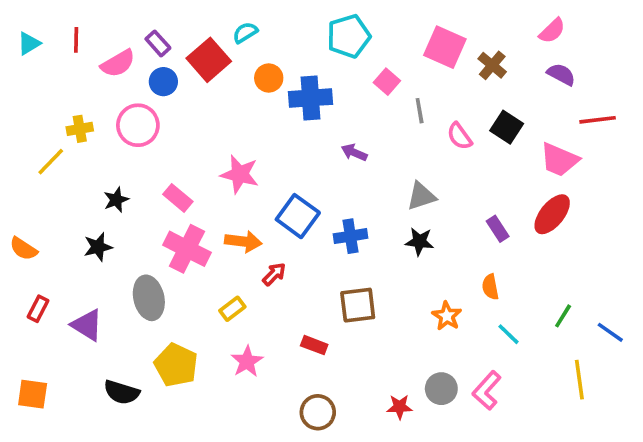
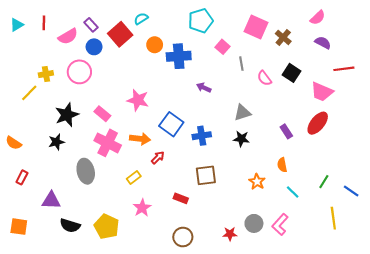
black star: (116, 200) -> (67, 115), size x1.6
purple triangle: (87, 325) -> (51, 200), moved, turned -30
yellow pentagon: (176, 365) -> (107, 227), moved

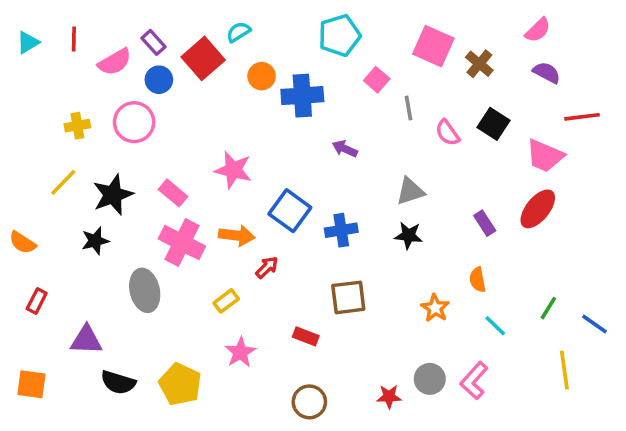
yellow line: (29, 93) -> (63, 182), moved

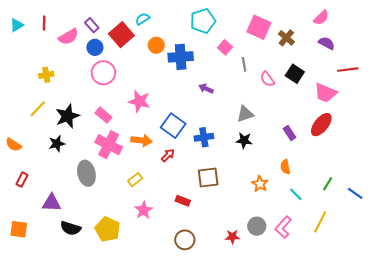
pink circle: (134, 122) -> (103, 73), moved
red arrow: (267, 267) -> (168, 155), moved
yellow line: (564, 370) -> (320, 222), moved, turned 35

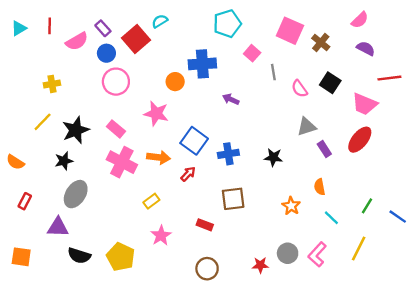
orange circle: (156, 45) -> (175, 82), moved
gray triangle: (245, 114) -> (307, 127), moved
gray ellipse: (86, 173) -> (76, 194), moved, turned 45

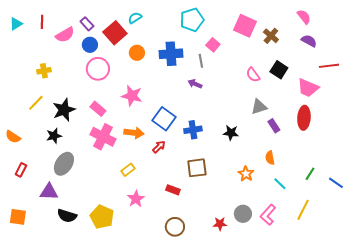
pink semicircle: (360, 20) -> (304, 17), turned -84
gray line: (273, 72) -> (201, 61), moved
orange circle: (175, 82) -> (137, 53), moved
red ellipse: (360, 140) -> (304, 118), turned -35

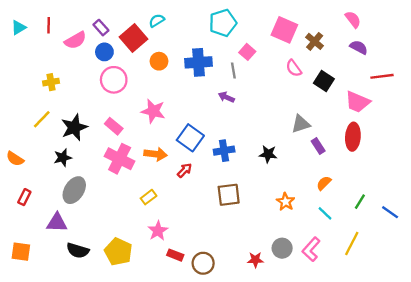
pink semicircle: (253, 75) -> (294, 68), moved
orange semicircle: (270, 158) -> (324, 183), moved, turned 56
red rectangle: (173, 190) -> (175, 255), moved

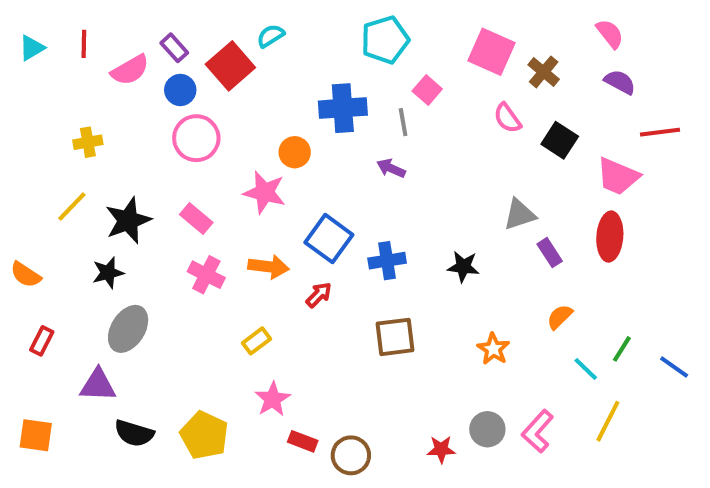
orange circle: (159, 61) -> (295, 152), moved
pink cross: (120, 159) -> (206, 275), size x0.7
cyan line: (325, 213) -> (586, 369), moved

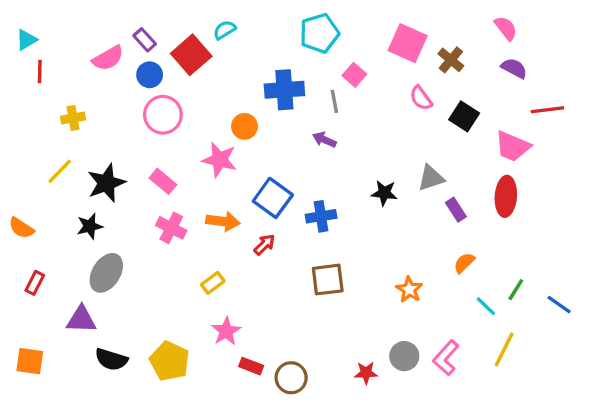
red line: (84, 44) -> (40, 71), moved
black star: (463, 267) -> (384, 193), moved

